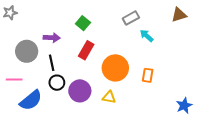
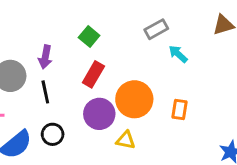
purple arrow: (52, 38) -> (45, 57), turned 98
black circle: (57, 83) -> (53, 134), moved
purple circle: (80, 91) -> (99, 114), moved

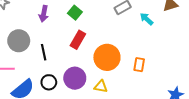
cyan arrow: (178, 54) -> (146, 19), moved
purple arrow: (45, 57) -> (44, 14), moved
purple circle: (99, 114) -> (75, 78), moved

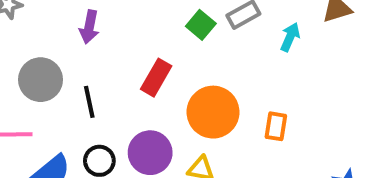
green square: (75, 13) -> (201, 25), moved
cyan arrow: (146, 19) -> (290, 37), turned 72

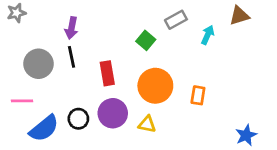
green square: (201, 25) -> (146, 40), moved
red rectangle: (156, 78) -> (107, 73), moved, turned -40
black line: (89, 102) -> (71, 57), moved

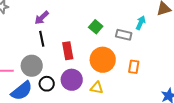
gray rectangle: (176, 20) -> (124, 35), moved, turned 42
purple arrow: (71, 28) -> (42, 18), turned 35
gray circle: (38, 64) -> (32, 66), moved

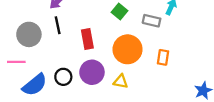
gray circle: (32, 66) -> (29, 34), moved

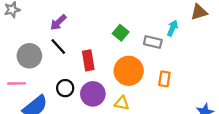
black line: (58, 25) -> (58, 47), turned -30
black circle: (63, 77) -> (65, 88), moved

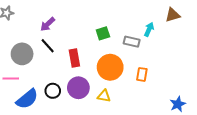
green square: (121, 33) -> (103, 33), turned 32
black circle: (65, 88) -> (53, 91), moved

